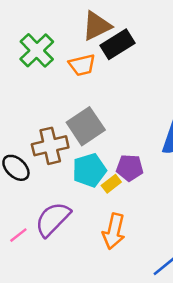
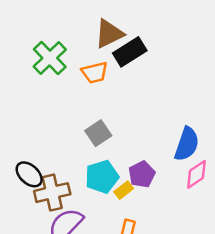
gray square: (86, 126) -> (98, 133), size x0.7
brown cross: (50, 146) -> (52, 193), moved
purple pentagon: (130, 168) -> (142, 174), turned -30

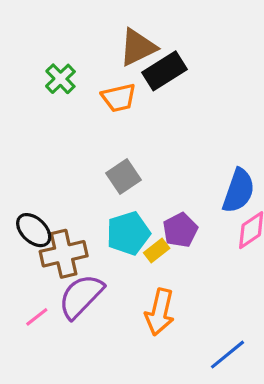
green cross: (50, 58) -> (60, 79), size x0.7

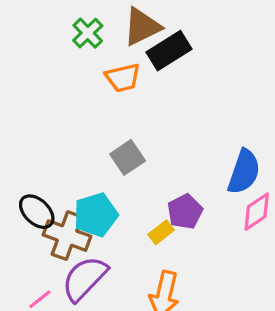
green cross: (60, 79) -> (88, 33), moved
cyan pentagon: (128, 233) -> (96, 215), moved
brown cross: (64, 254) -> (67, 236), turned 33

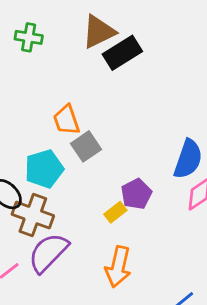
green cross: (88, 33) -> (29, 37), moved, turned -36
orange trapezoid: (123, 78) -> (66, 120), moved, turned 84
cyan pentagon: (96, 215) -> (44, 169), moved

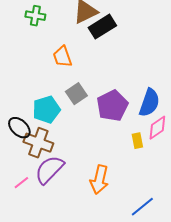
orange trapezoid: (66, 120) -> (62, 57), moved
purple pentagon: (136, 194) -> (112, 106), moved, size x1.4
yellow rectangle: (115, 212) -> (137, 141), moved, turned -63

